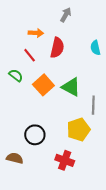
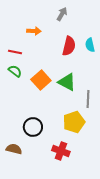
red semicircle: (57, 48) -> (69, 46), moved
red line: (30, 55) -> (15, 52), moved, turned -40

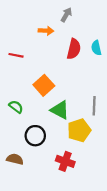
orange arrow: (34, 31) -> (46, 31), moved
green semicircle: (15, 71) -> (16, 107), moved
green triangle: (67, 82) -> (60, 110), moved

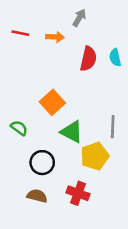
red line: (16, 55) -> (20, 33), moved
brown semicircle: (15, 159) -> (37, 196), moved

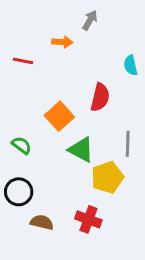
red line: (20, 33) -> (23, 61), moved
red semicircle: (88, 59) -> (100, 97), moved
black circle: (42, 163) -> (19, 192), moved

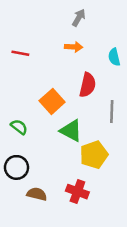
orange arrow: (62, 42) -> (74, 47), moved
gray line: (128, 144) -> (112, 112), moved

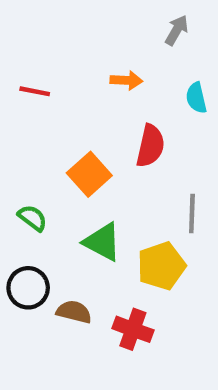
gray arrow: (79, 18) -> (177, 30), moved
gray line: (112, 112) -> (192, 214), moved
green triangle: (71, 131) -> (102, 242), moved
brown semicircle: (37, 194) -> (74, 312), moved

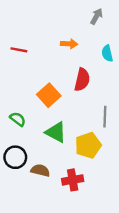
red cross: (133, 329) -> (73, 180), turned -30

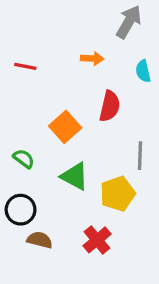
gray arrow: (96, 16) -> (129, 22), size x1.5
brown semicircle: (40, 170) -> (40, 240), moved
red cross: (73, 180) -> (97, 240), turned -30

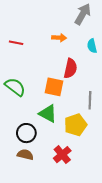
orange square: (65, 127) -> (54, 87), moved, turned -36
green semicircle: (24, 159) -> (15, 87), moved, size x1.5
black circle: (21, 210) -> (26, 133), moved

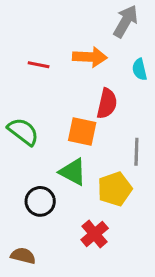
orange arrow: (59, 38) -> (90, 57), size x1.5
red line: (16, 43) -> (39, 65), moved
brown semicircle: (25, 155) -> (23, 256), moved

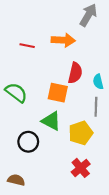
cyan semicircle: (140, 69) -> (98, 82), moved
red cross: (95, 234) -> (81, 168), moved

